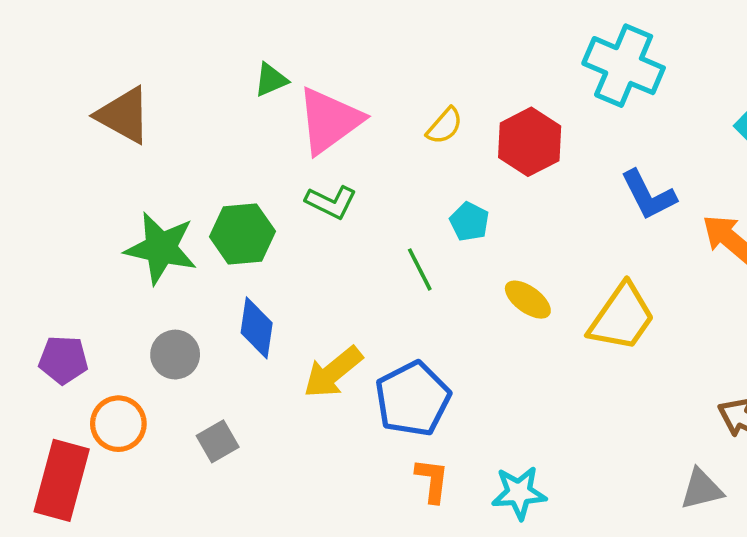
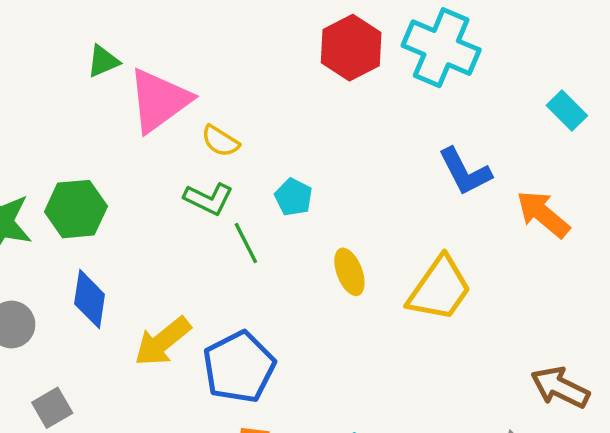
yellow semicircle: (445, 126) -> (220, 141), moved, turned 81
red hexagon: (530, 142) -> (351, 48), moved
green L-shape: (331, 202) -> (208, 199), moved
yellow ellipse: (528, 300) -> (349, 272), turned 33

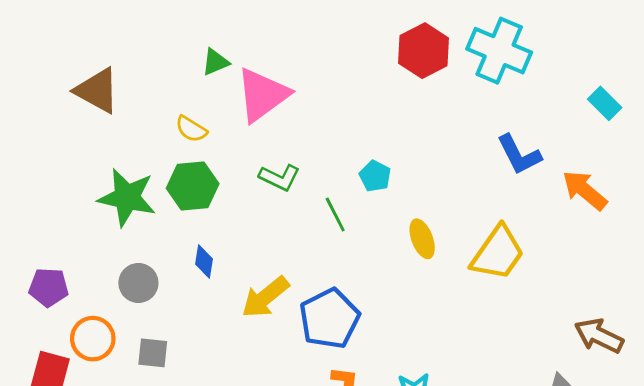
yellow semicircle: (220, 141) -> (191, 129), moved
green L-shape: (208, 199) -> (280, 177), moved
blue diamond: (90, 299) -> (204, 262), size x0.7
gray square: (52, 408) -> (153, 353), moved, turned 36

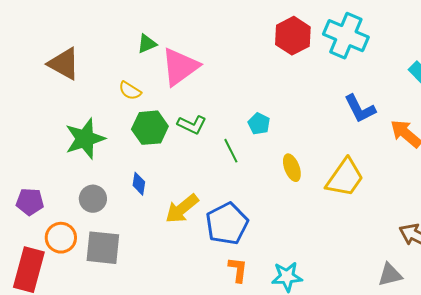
green hexagon: (193, 186) -> (150, 128), moved
green star: (127, 197) -> (85, 139), turned -30
gray square: (153, 353) -> (103, 248), size x1.6

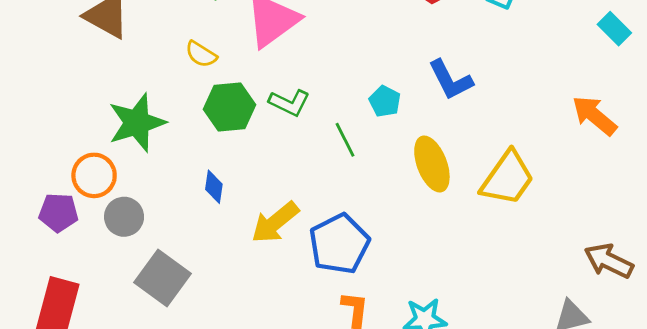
blue L-shape: (360, 109) -> (450, 80), moved
yellow ellipse: (292, 168) -> (432, 164), size x1.4
gray circle: (93, 199) -> (124, 217), moved
orange circle: (61, 238) -> (94, 175), moved
gray square: (103, 248) -> (163, 278), turned 30

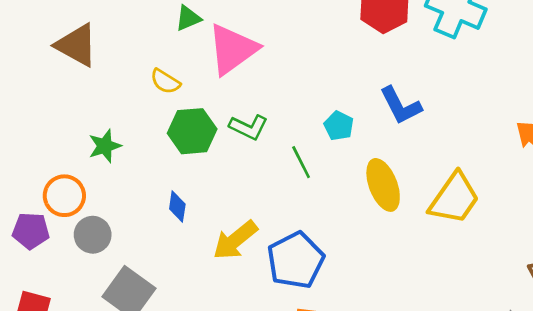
green star: (137, 123) -> (105, 146), size x0.6

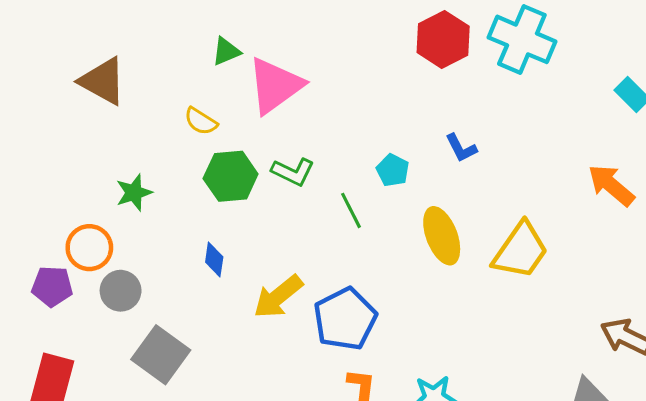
blue L-shape: (401, 106) -> (461, 148), size x0.7

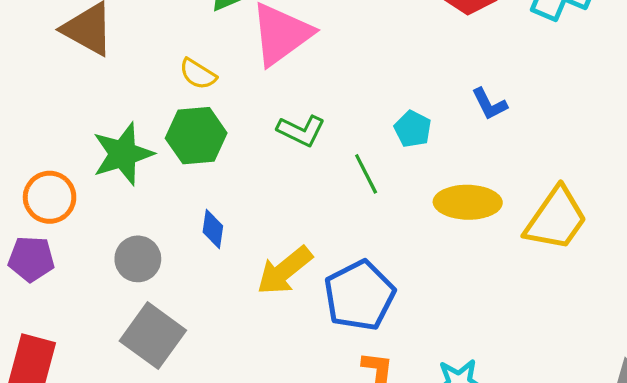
green hexagon: (231, 176) -> (196, 136), moved
green star: (134, 193) -> (123, 154), size x1.5
yellow ellipse: (442, 236) -> (468, 202), turned -68
orange circle: (89, 248) -> (50, 197), moved
gray circle: (121, 291) -> (138, 259), moved

